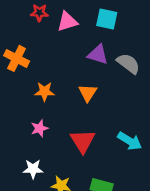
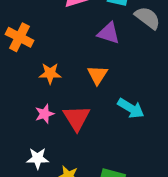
gray semicircle: (128, 64) -> (148, 18), moved
red triangle: (83, 141) -> (77, 118), moved
cyan arrow: (130, 141) -> (131, 108), moved

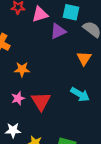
purple triangle: (109, 33) -> (58, 31), moved, turned -42
orange triangle: (97, 75) -> (84, 58), moved

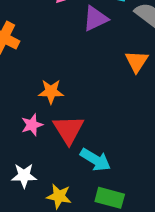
orange star: (22, 69) -> (51, 92), moved
cyan arrow: (80, 94) -> (95, 160), moved

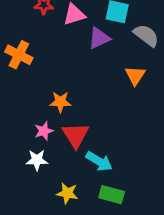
white star: (24, 176) -> (37, 160), moved

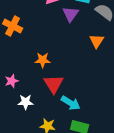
purple triangle: (99, 38) -> (71, 14), turned -30
pink star: (44, 131) -> (12, 81), moved

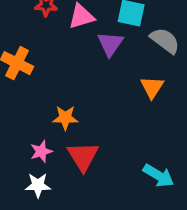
pink star: (12, 81) -> (41, 151), moved
cyan arrow: (71, 103) -> (159, 176), moved

